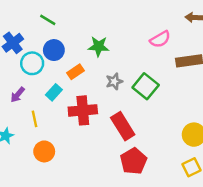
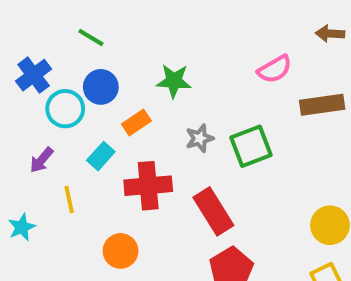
green square: (146, 86) -> (251, 146), turned 30
orange circle: (44, 151) -> (121, 251), moved

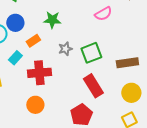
brown rectangle: (322, 105) -> (127, 63), moved
red rectangle: (213, 211) -> (93, 86), moved
orange circle: (121, 251) -> (35, 105), moved

